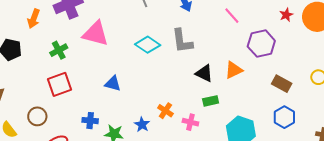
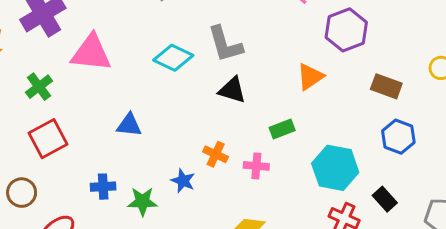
black triangle: (204, 73) -> (232, 90), moved

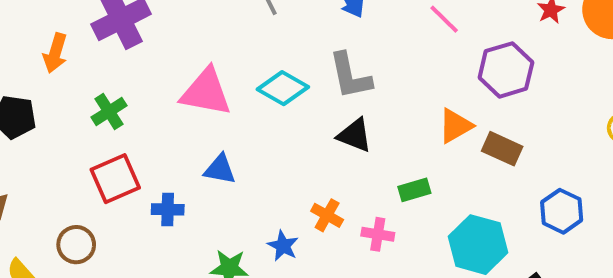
pink triangle: (91, 53) -> (206, 92), moved
brown rectangle: (386, 86) -> (502, 149), moved
blue cross: (103, 187) -> (168, 209), moved

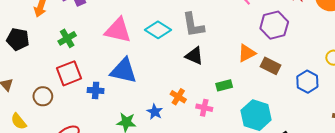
blue triangle: (220, 169) -> (124, 71), size x1.6
blue hexagon: (562, 211) -> (307, 82), moved
brown circle: (76, 245) -> (43, 96), moved

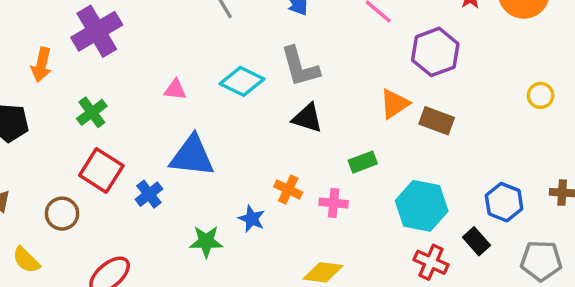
pink triangle: (118, 30) -> (175, 90), size x0.5
red square: (69, 73) -> (101, 170), turned -30
blue hexagon: (307, 82) -> (504, 202), moved
blue cross: (96, 90) -> (149, 194), turned -35

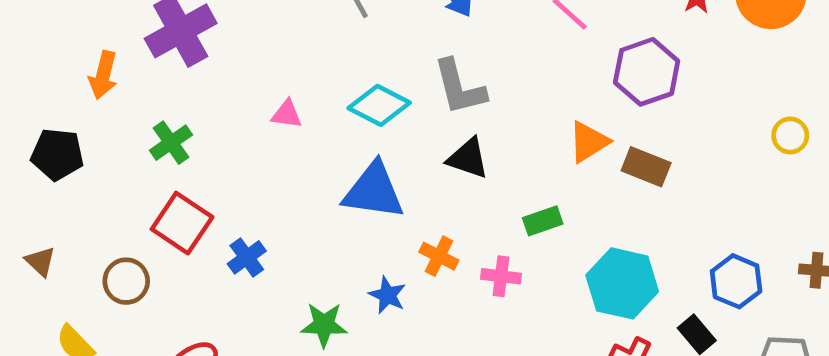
blue triangle: (192, 156) -> (374, 191), moved

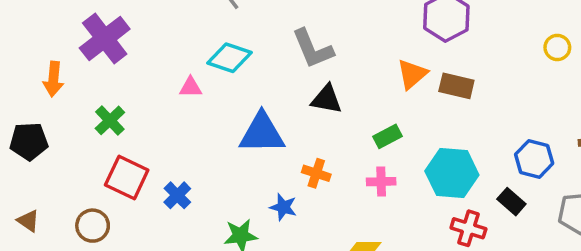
cyan diamond: (379, 105) -> (230, 58), moved
pink cross: (501, 276) -> (381, 182), moved

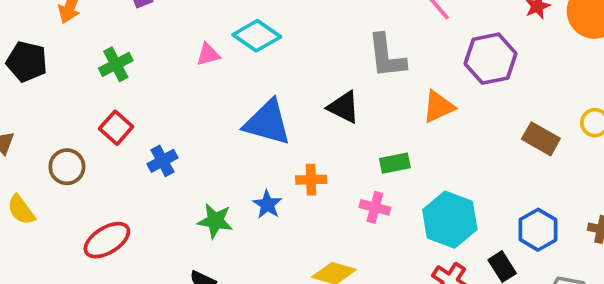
gray L-shape: (313, 49) -> (387, 56), moved
brown rectangle: (456, 86) -> (541, 139), moved
pink triangle: (191, 87) -> (208, 54), turned -30
orange cross: (316, 173) -> (311, 180), turned -36
red square: (127, 177) -> (116, 128), size x0.7

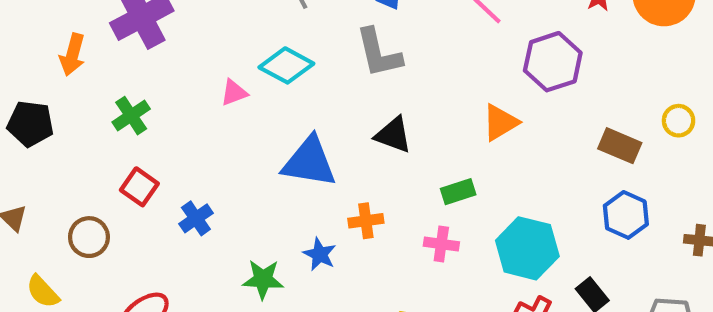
gray L-shape: (387, 56) -> (379, 53), moved
blue hexagon: (538, 230) -> (626, 215), moved

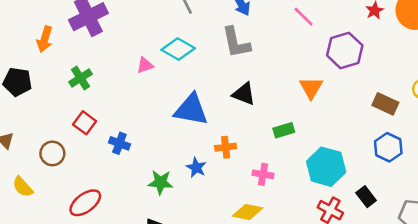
orange triangle: (500, 122) -> (311, 88), turned -30
blue cross: (196, 218) -> (119, 143), turned -36
pink cross: (441, 244) -> (263, 174), moved

